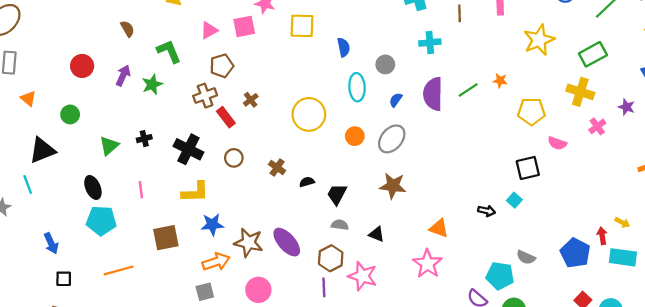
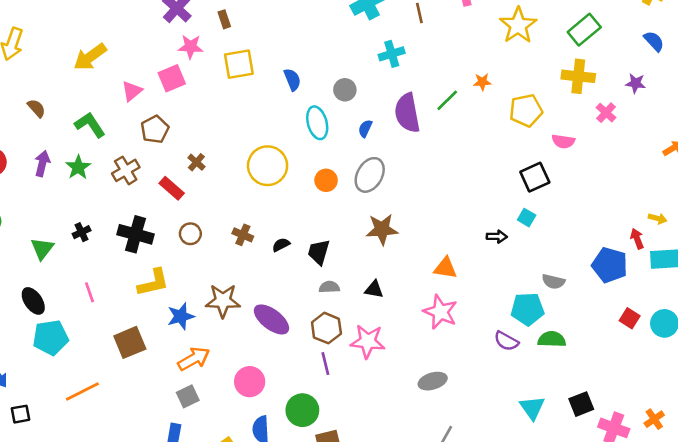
brown cross: (205, 96) -> (126, 170), moved
brown star: (249, 243) -> (223, 301), moved

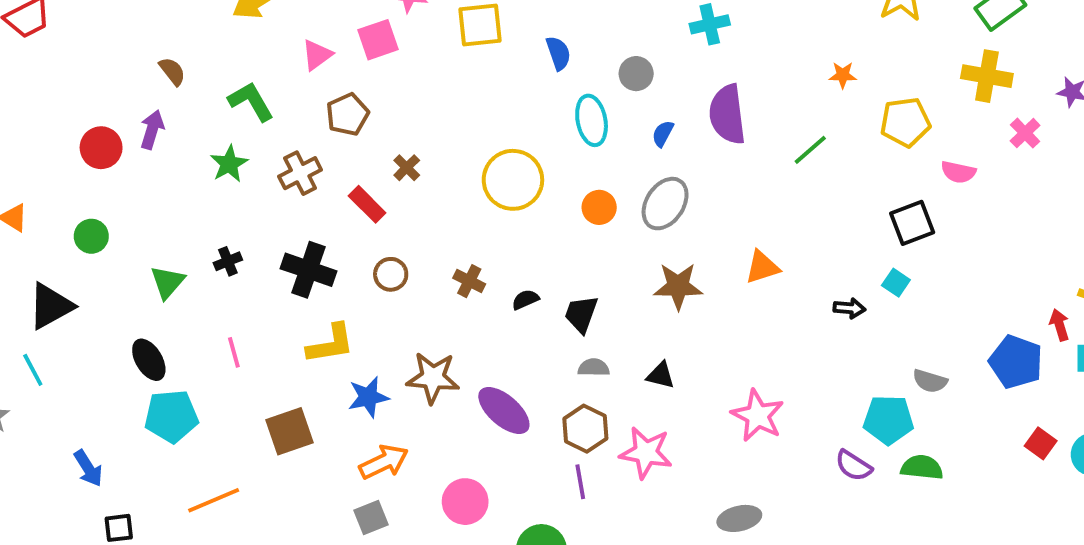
green line: (447, 100) -> (810, 150), moved
purple arrow: (42, 164) -> (152, 130), moved
orange triangle: (445, 268) -> (762, 267), moved, turned -30

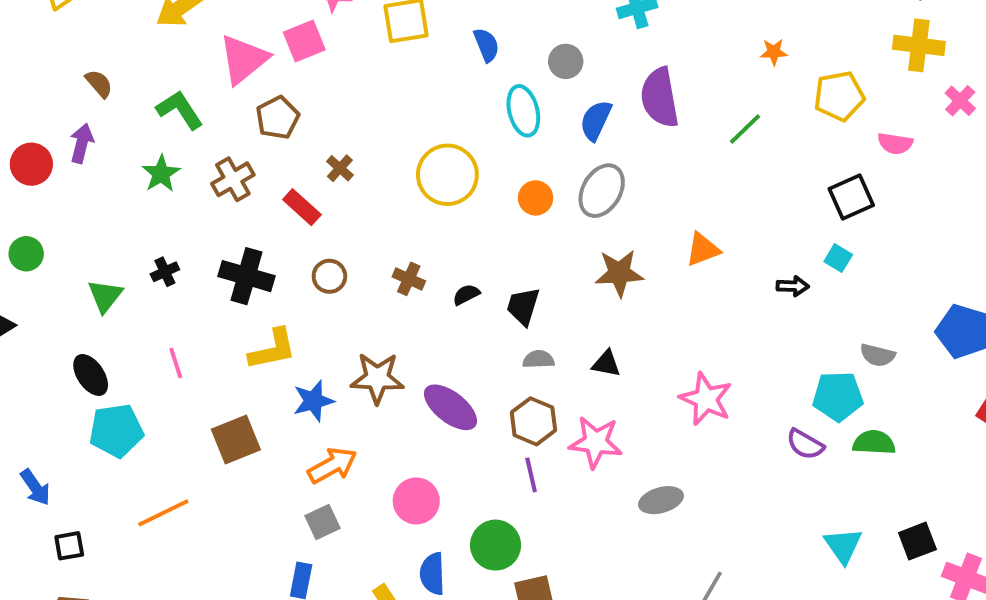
pink triangle: (317, 55) -> (244, 59), size x1.6
blue semicircle: (663, 134) -> (596, 120), size x1.5
gray ellipse: (739, 518) -> (661, 500), moved

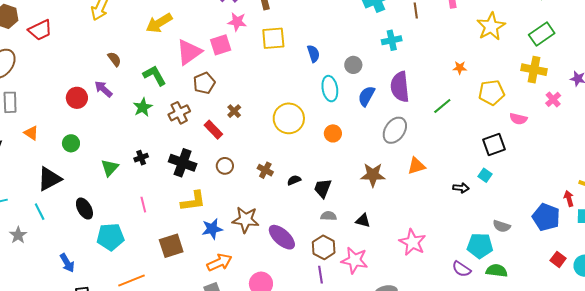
purple arrow: (82, 143) -> (103, 89), turned -66
gray ellipse: (602, 191) -> (395, 130), moved
black ellipse: (91, 375) -> (84, 209), moved

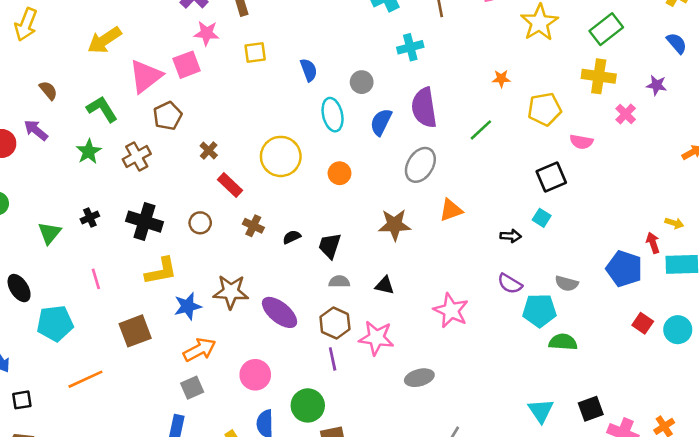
yellow square: (273, 38) -> (255, 53), size x0.7
red rectangle: (213, 130) -> (230, 185), moved
purple semicircle: (461, 269) -> (510, 284), moved

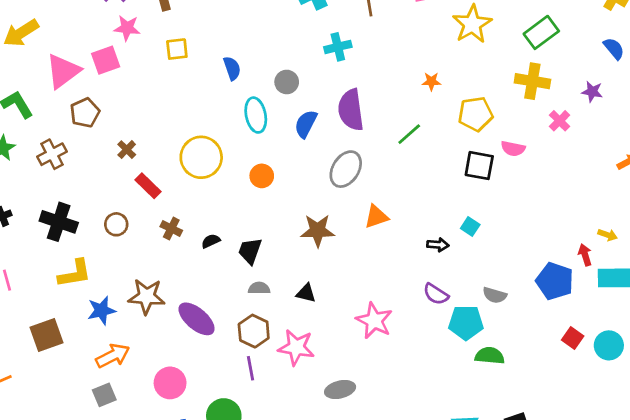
black square: (551, 177) -> (479, 166), moved, turned 32

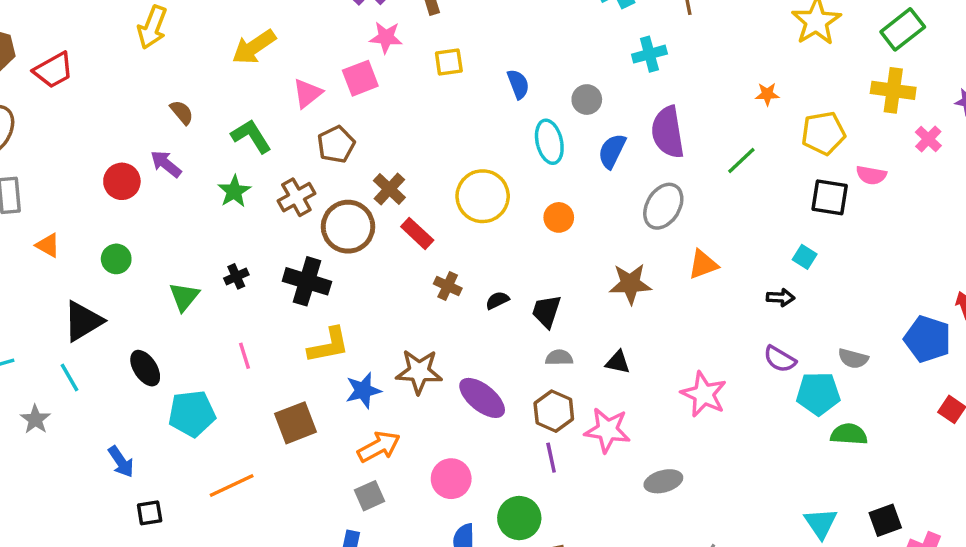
pink triangle: (63, 71) -> (307, 93), size x0.7
brown cross: (127, 150) -> (389, 189), size x1.4
brown circle: (116, 224) -> (348, 227), moved, size x1.8
cyan square: (470, 227) -> (805, 257), moved

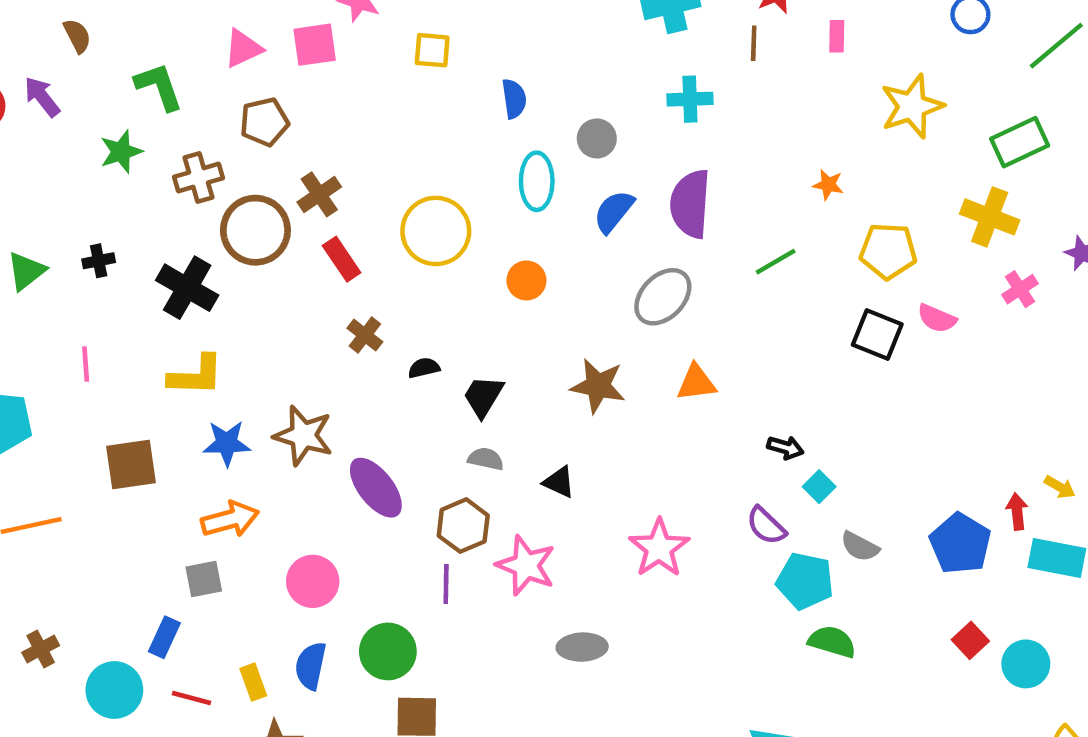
cyan square: (805, 257) -> (819, 487), moved

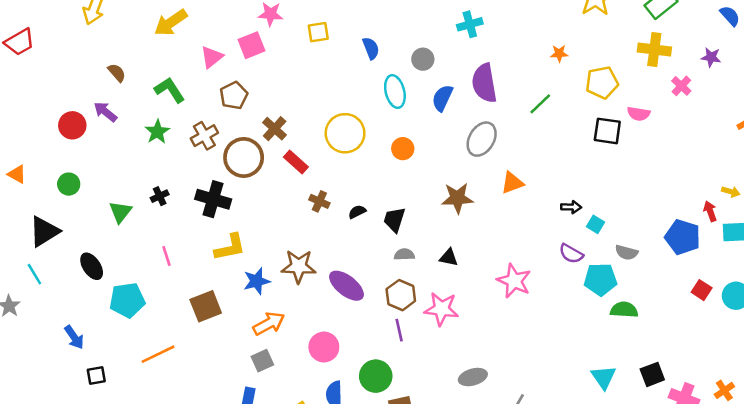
gray ellipse: (582, 647) -> (473, 377), moved

